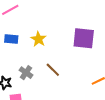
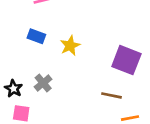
brown line: (53, 70) -> (112, 95), moved, turned -49

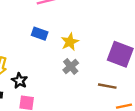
gray cross: (43, 83) -> (71, 66), moved

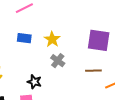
black star: (20, 81) -> (34, 82), moved

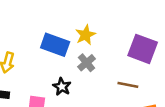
blue rectangle: (24, 38) -> (55, 45), moved, size x1.5
black star: (34, 82) -> (62, 87), moved

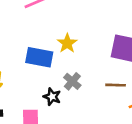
gray cross: (87, 63) -> (72, 81), moved

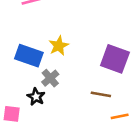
gray cross: (72, 81) -> (50, 78), moved

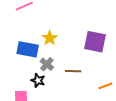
brown line: (101, 94) -> (73, 71), moved

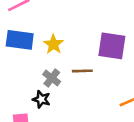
blue rectangle: (28, 49) -> (20, 40), moved
brown line: (73, 71) -> (82, 71), moved

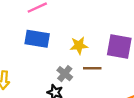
yellow star: (54, 44) -> (79, 45), moved, turned 30

